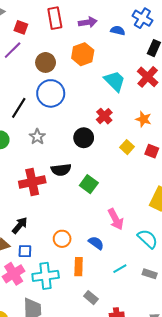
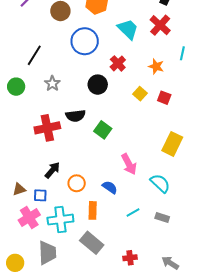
blue circle: (51, 93) -> (85, 41), moved
black arrow: (20, 225) -> (52, 170), moved
gray rectangle: (91, 298) -> (92, 243), moved, size x1.6

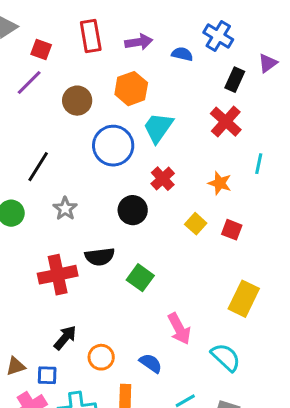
cyan trapezoid: (128, 29) -> (158, 128), moved, turned -100

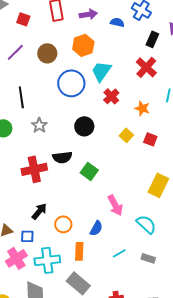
purple line: (29, 83) -> (15, 52), moved
black line: (38, 167) -> (21, 97), turned -40
red cross: (163, 179) -> (111, 96), moved
blue semicircle: (151, 363) -> (96, 228), turned 84

